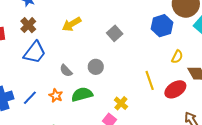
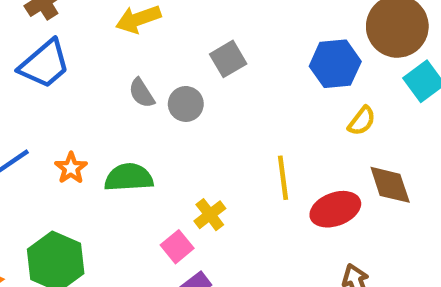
yellow semicircle: (177, 57) -> (362, 121), moved
gray circle: (96, 67) -> (186, 104), moved
gray semicircle: (66, 71) -> (142, 93), moved

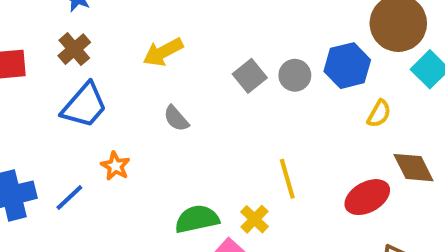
gray circle: (186, 104) -> (295, 75), moved
orange star: (71, 168) -> (115, 166), moved
green semicircle: (129, 177) -> (197, 219), moved
yellow line: (283, 178) -> (287, 179), moved

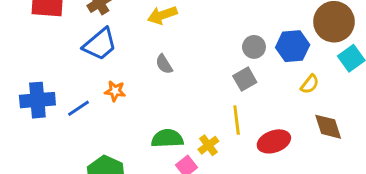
gray square: (250, 76) -> (245, 79), moved
orange star: (115, 166) -> (115, 91), turned -30
red ellipse: (367, 197) -> (274, 141), moved

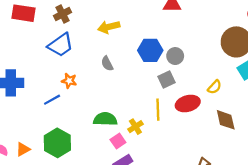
blue hexagon: (293, 46) -> (150, 50), moved
blue line: (78, 108) -> (52, 100), moved
red ellipse: (274, 141) -> (188, 103), moved

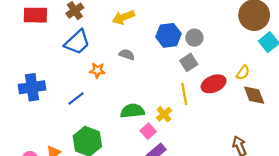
gray semicircle: (107, 64) -> (127, 55), turned 144
orange star: (69, 81) -> (97, 70), moved
yellow semicircle: (215, 87) -> (243, 73), moved

